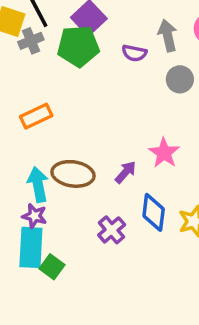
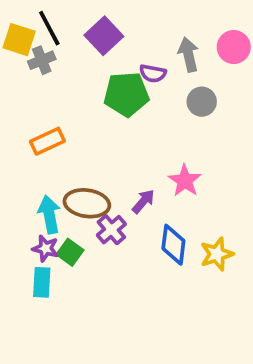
green pentagon: (78, 46) -> (126, 94), moved
purple cross: (112, 230) -> (111, 230), moved
cyan rectangle: (31, 247) -> (42, 282), size x0.7
green square: (52, 267) -> (70, 252), moved

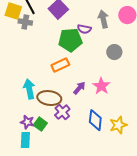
gray cross: (42, 60) -> (25, 22), turned 32
gray circle: (202, 102) -> (114, 52), moved
orange rectangle: (47, 141) -> (60, 65), moved
purple arrow: (143, 201) -> (79, 88), moved
cyan arrow: (49, 215) -> (29, 89), moved

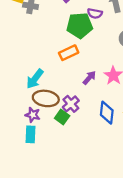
cyan arrow: (29, 89) -> (35, 79), turned -132
brown ellipse: (49, 98) -> (46, 98), moved
green square: (40, 124) -> (62, 117), moved

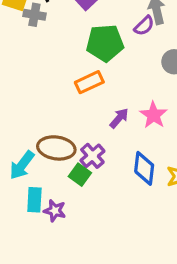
purple semicircle: (95, 13) -> (144, 26), moved, turned -56
cyan arrow: (35, 79) -> (22, 165), moved
purple star: (33, 115) -> (55, 211), moved

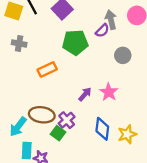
gray cross: (34, 15) -> (19, 43), moved
orange rectangle: (89, 82) -> (47, 69), moved

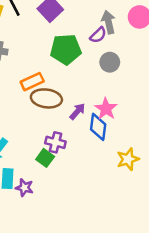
gray circle: (123, 55) -> (110, 62), moved
brown ellipse: (42, 115) -> (46, 98), moved
purple cross: (67, 120) -> (55, 142), turned -35
blue diamond: (102, 129) -> (98, 127), moved

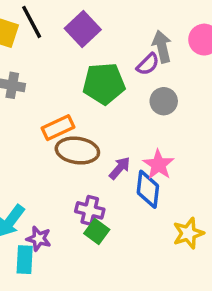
green square: (45, 158) -> (97, 232), moved
purple star: (24, 188) -> (39, 239), moved

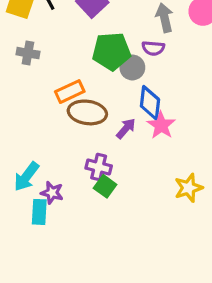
purple semicircle: (148, 64) -> (153, 48), moved, turned 50
gray circle: (164, 101) -> (132, 67), moved
blue diamond: (148, 189) -> (150, 103), moved

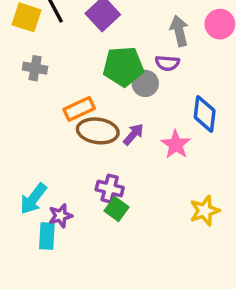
blue diamond: (150, 103) -> (205, 114), moved
purple arrow: (126, 128) -> (133, 134), moved
purple star: (52, 193) -> (60, 216), turned -30

